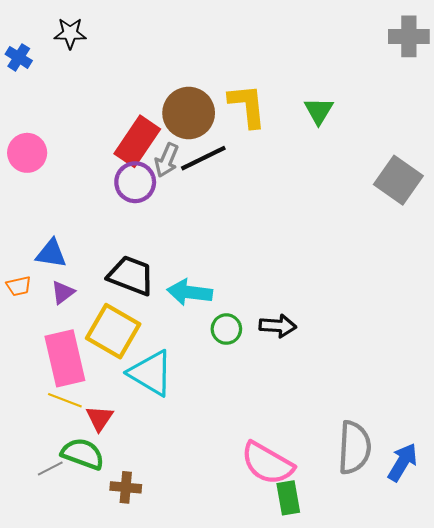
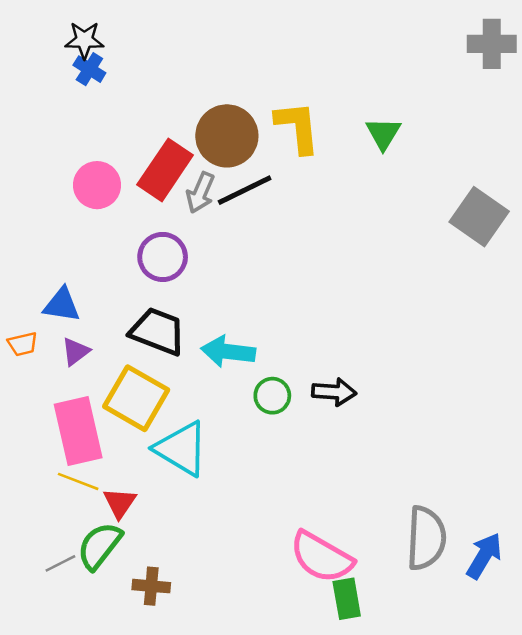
blue cross: (19, 57) -> (89, 69), moved
pink circle: (27, 153) -> (97, 185), moved
purple circle: (135, 182) -> (163, 257), moved
green semicircle: (83, 454) -> (100, 546), turned -72

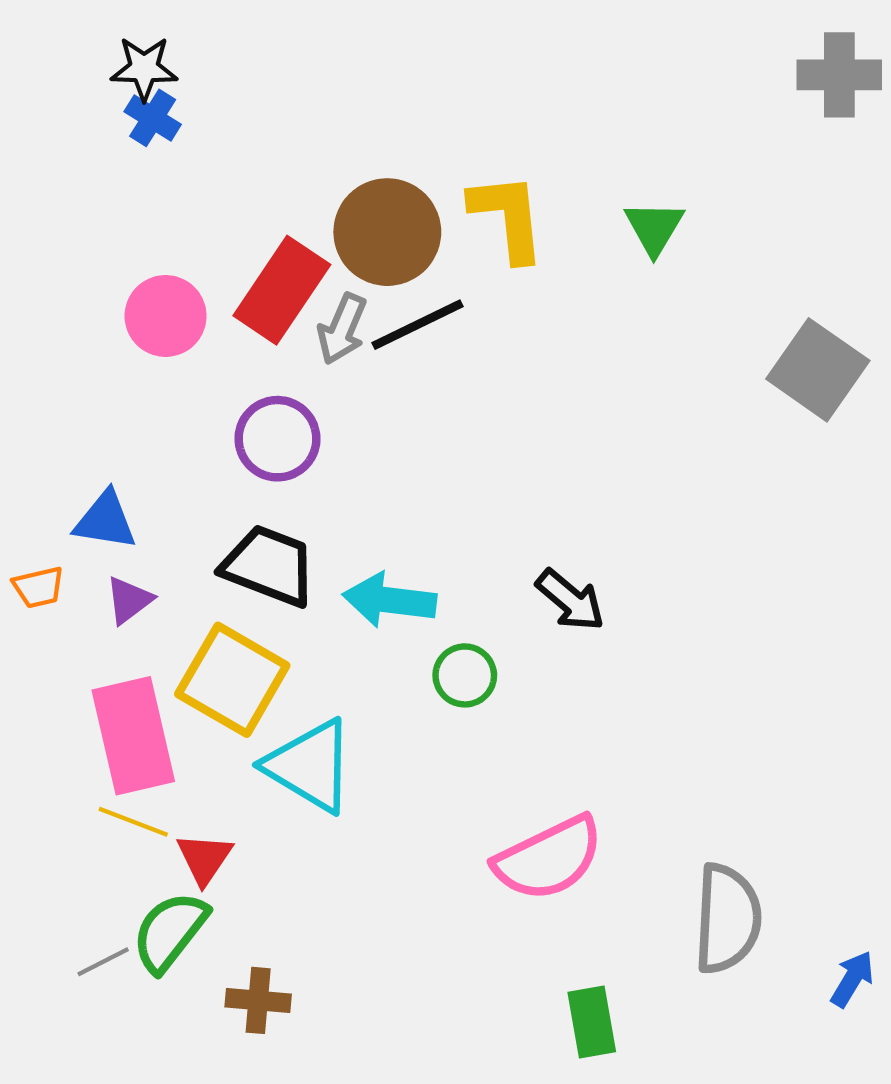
black arrow: (334, 392) -> (570, 600), moved, turned 36
blue arrow: (484, 556) -> (852, 979), moved, size x0.7
pink semicircle: (321, 557) -> (549, 858), moved, turned -56

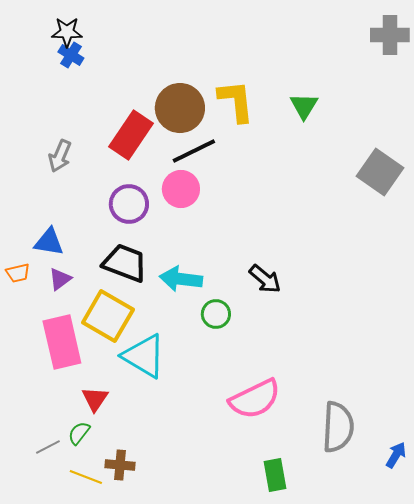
pink circle: (166, 316) -> (181, 189), moved
gray arrow: (342, 329) -> (60, 156), moved
yellow line: (133, 822) -> (86, 477), moved
green semicircle: (170, 932) -> (79, 433), size x0.6

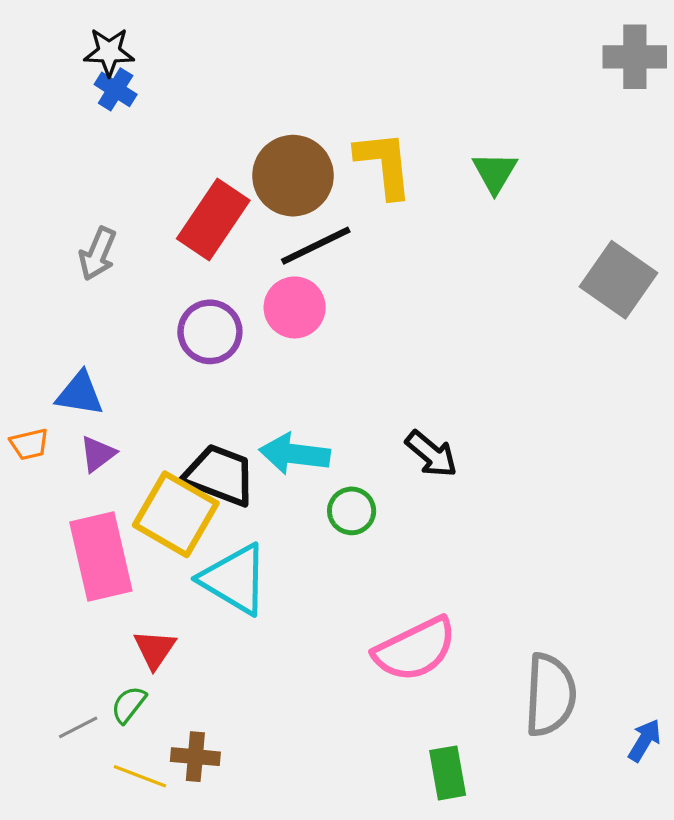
black trapezoid: (125, 263) -> (220, 475), moved

